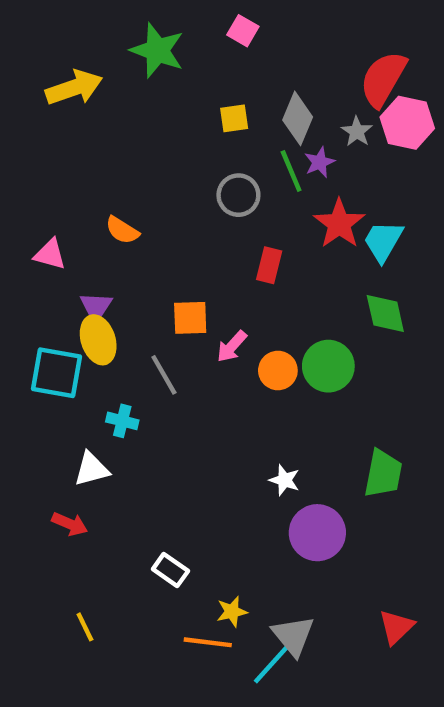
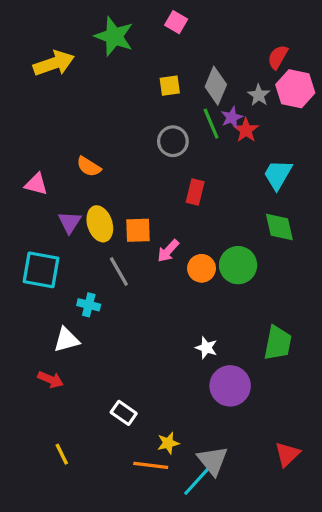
red semicircle: (383, 79) -> (278, 57), size x0.6
red star: (339, 224) -> (246, 130), moved, size x0.7
yellow ellipse: (98, 340) -> (100, 224), moved

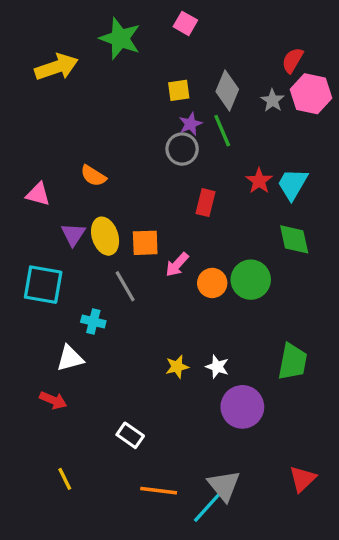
purple star: (232, 117) -> (190, 124), moved
red star: (246, 130) -> (259, 181), moved
yellow star: (168, 443) -> (177, 367), moved

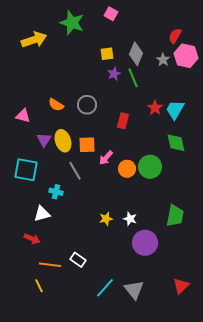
gray circle: (182, 149) -> (87, 105), moved
orange line: (159, 491) -> (50, 265), moved
cyan line: (207, 507) -> (105, 288), moved

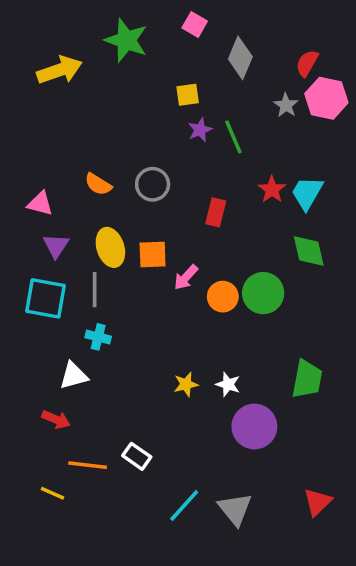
gray diamond: (136, 54) -> (240, 58), moved
purple triangle: (44, 140) -> (56, 246), moved
gray line: (75, 171) -> (95, 290), moved, turned 30
yellow line: (39, 286) -> (52, 493), moved, turned -40

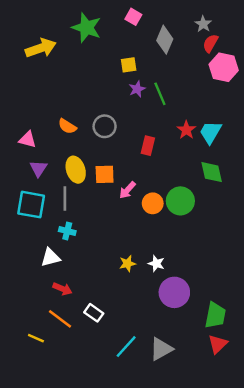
gray star: (286, 105) -> (203, 24), moved
green trapezoid: (307, 379) -> (215, 315), moved
red arrow: (56, 419) -> (62, 289), moved
orange line: (88, 465) -> (60, 319), turned 30
gray triangle: (235, 509) -> (161, 349), turned 40

